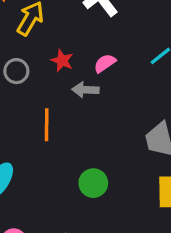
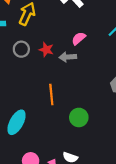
red star: (62, 61) -> (46, 50), moved
orange line: (47, 125) -> (51, 95), moved

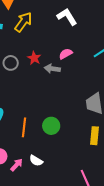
gray circle: (21, 49) -> (11, 63), moved
orange line: (51, 95) -> (24, 127), moved

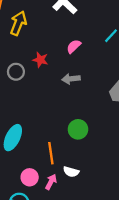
gray arrow: (52, 69) -> (71, 79), moved
orange line: (24, 127) -> (51, 153), moved

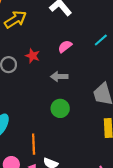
yellow arrow: (18, 23) -> (15, 20), turned 30
green circle: (78, 129) -> (60, 108), moved

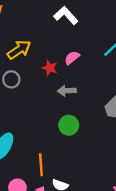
yellow arrow: (15, 20) -> (19, 50), moved
red star: (33, 56) -> (50, 68), moved

